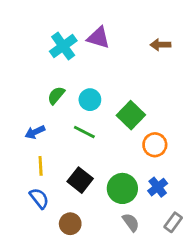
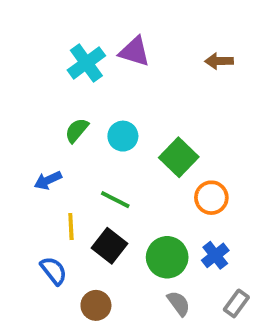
green line: (84, 132) -> (115, 200), moved
yellow line: (41, 166) -> (71, 227), moved

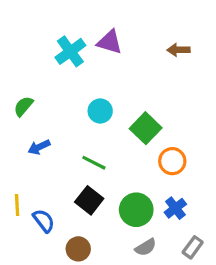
green semicircle: (77, 130) -> (23, 106), moved
yellow line: (71, 227) -> (17, 205), moved
gray semicircle: (179, 303) -> (146, 247), turned 95

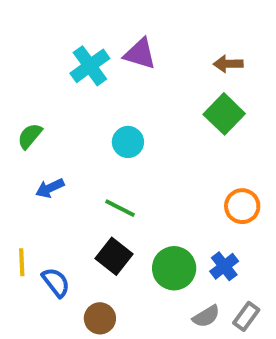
green square: (146, 128) -> (224, 114), moved
orange circle: (172, 161) -> (242, 206), moved
gray semicircle: (146, 247) -> (206, 316), moved

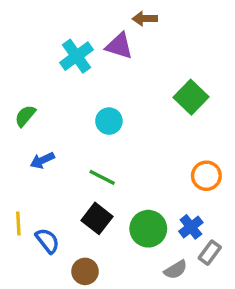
brown arrow: (228, 64) -> (145, 19), moved
gray rectangle: (246, 316) -> (210, 253), moved

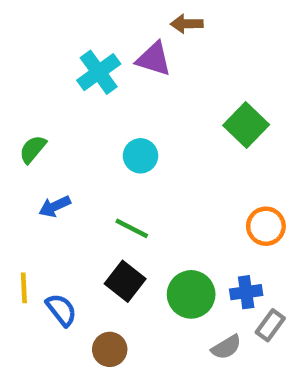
blue cross: (191, 227) -> (246, 292), turned 30

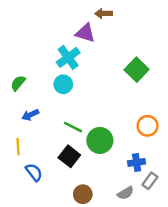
cyan cross: (99, 72) -> (68, 57), moved
cyan circle: (140, 156) -> (63, 84), moved
yellow line: (24, 288) -> (18, 147), moved
green circle: (191, 294) -> (100, 140), moved
brown circle: (110, 349) -> (83, 194), moved

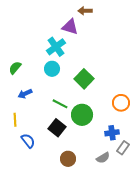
green square: (137, 70) -> (84, 79), moved

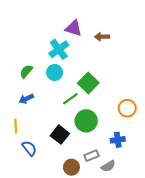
brown arrow: (85, 11) -> (102, 37), moved
green semicircle: (15, 68) -> (26, 71), moved
green line: (60, 104) -> (70, 99), moved, turned -63
gray rectangle: (123, 148) -> (91, 156), moved, turned 32

